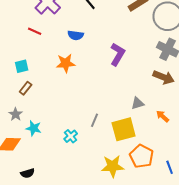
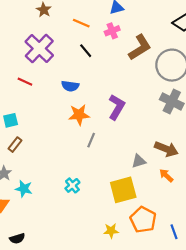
orange star: (66, 63) -> (79, 115), moved
brown arrow: (164, 77) -> (166, 149), moved
gray line: (95, 120) -> (91, 140), moved
cyan cross: (71, 136) -> (72, 185), moved
yellow star: (113, 166) -> (111, 231), size x0.6

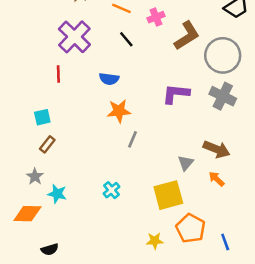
red line: (25, 82) -> (58, 74), turned 64
purple L-shape: (117, 107) -> (176, 94), moved, turned -115
gray triangle: (139, 161) -> (186, 163), turned -32

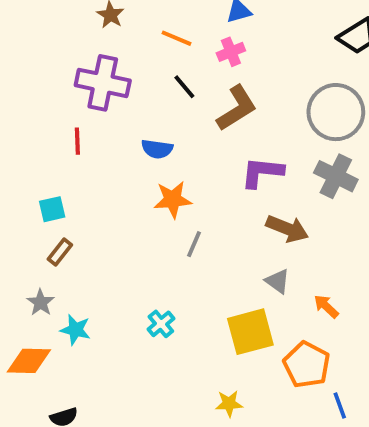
brown L-shape: (187, 36) -> (237, 108), moved
purple cross: (74, 37) -> (103, 83), turned -32
brown arrow: (217, 149) -> (287, 229), moved
gray triangle: (186, 163) -> (278, 281), turned -35
orange pentagon: (191, 228) -> (307, 365), moved

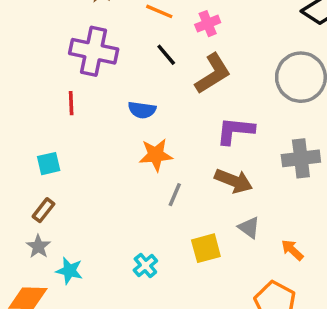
gray cross: (336, 176) -> (301, 158), moved, turned -33
brown arrow: (287, 229) -> (234, 181), moved
brown rectangle: (60, 252) -> (43, 210), moved
yellow square: (250, 332) -> (206, 248), moved, size x0.7

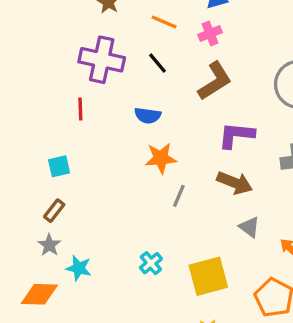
black line: (166, 55) -> (157, 63), moved
yellow square: (206, 248) -> (208, 276), moved, size x1.4

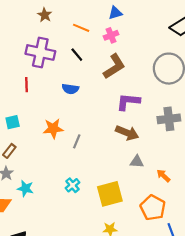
orange star: (161, 158) -> (53, 128), moved
gray line: (179, 196) -> (77, 141), moved
gray triangle: (249, 227) -> (137, 162), turned -32

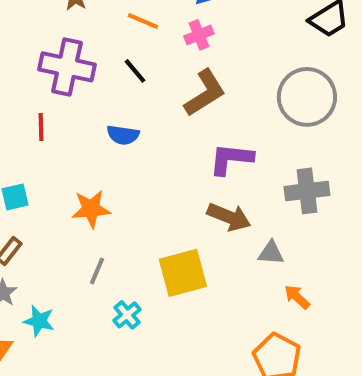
gray line: (77, 141) -> (97, 271), moved
gray triangle: (137, 162) -> (271, 253), moved
yellow square: (110, 194) -> (183, 273), moved

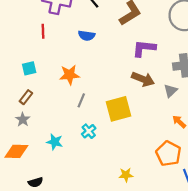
gray triangle: (271, 253) -> (171, 91), moved, turned -48
gray line: (97, 271) -> (81, 100), moved
cyan star: (39, 321) -> (55, 142), moved

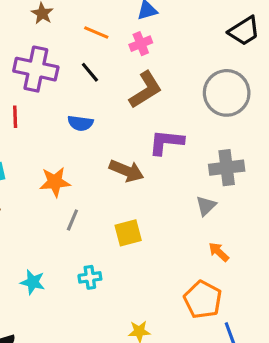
brown arrow: (143, 79) -> (126, 171), moved
yellow square: (118, 109) -> (128, 233), size x0.7
cyan cross: (89, 131) -> (90, 277), moved, turned 32

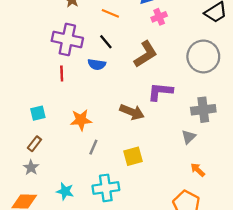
pink cross: (141, 44) -> (159, 17), moved
red line: (15, 117) -> (62, 73), moved
blue semicircle: (80, 123) -> (97, 64), moved
cyan cross: (90, 277) -> (106, 188), size x1.6

